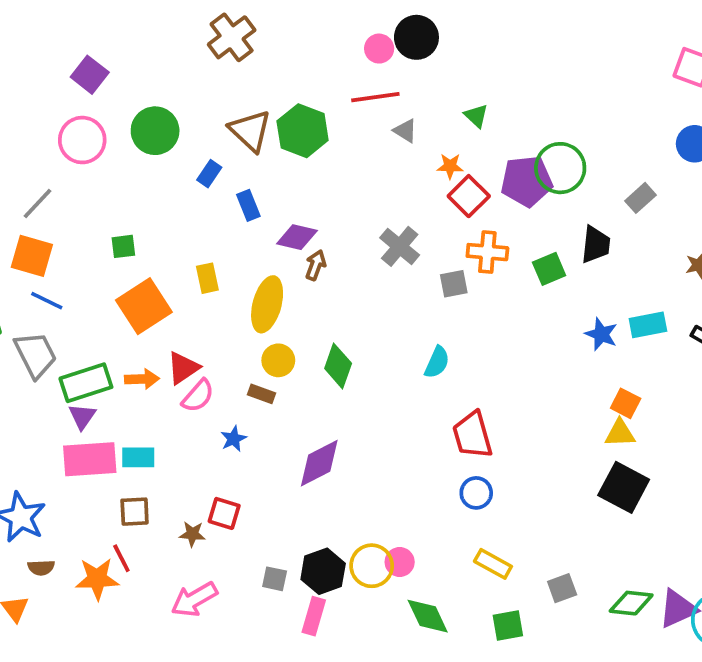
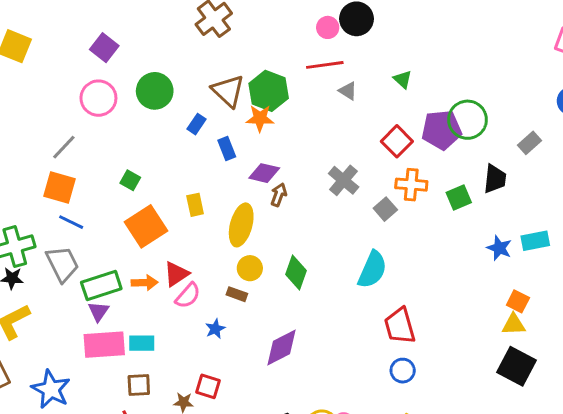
orange star: (450, 166) -> (260, 118), moved, size x1.4
green square: (123, 246) -> (130, 180), turned 36
gray square: (454, 284) -> (385, 209), turned -30
cyan semicircle: (437, 362) -> (372, 270), size x1.5

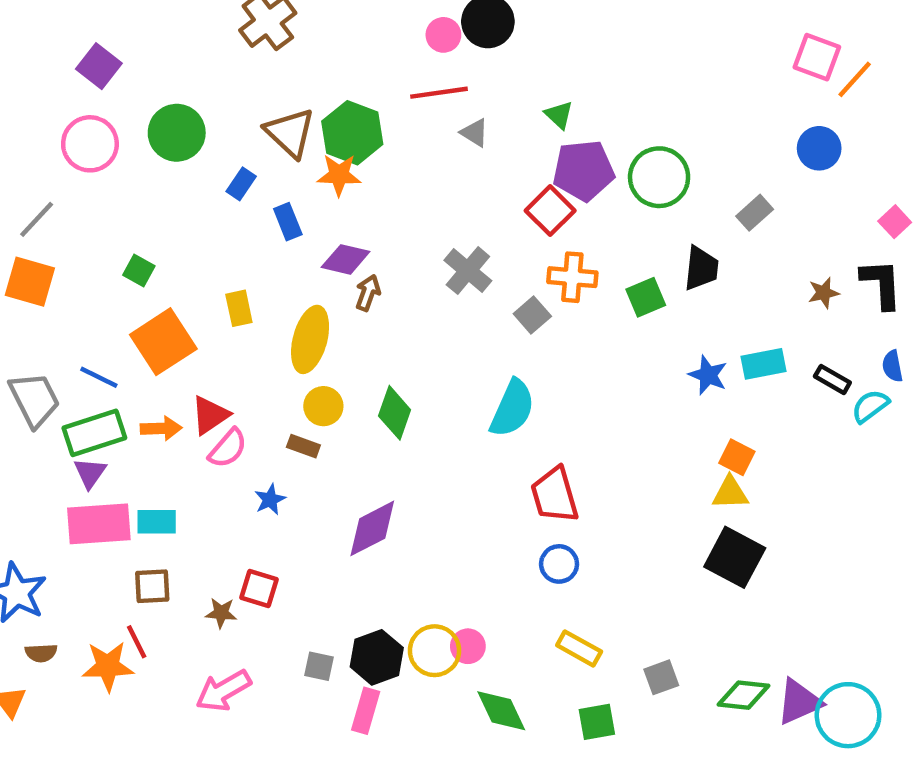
purple pentagon: (442, 130) -> (583, 171), moved
blue line: (71, 222) -> (99, 377), moved

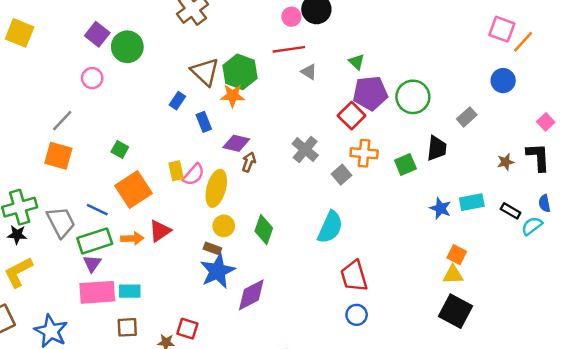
green circle: (177, 133) -> (127, 47), moved
pink circle: (90, 144) -> (92, 78), size x0.7
pink semicircle: (228, 448) -> (194, 175), moved
blue star: (270, 500) -> (217, 271), moved, size x2.0

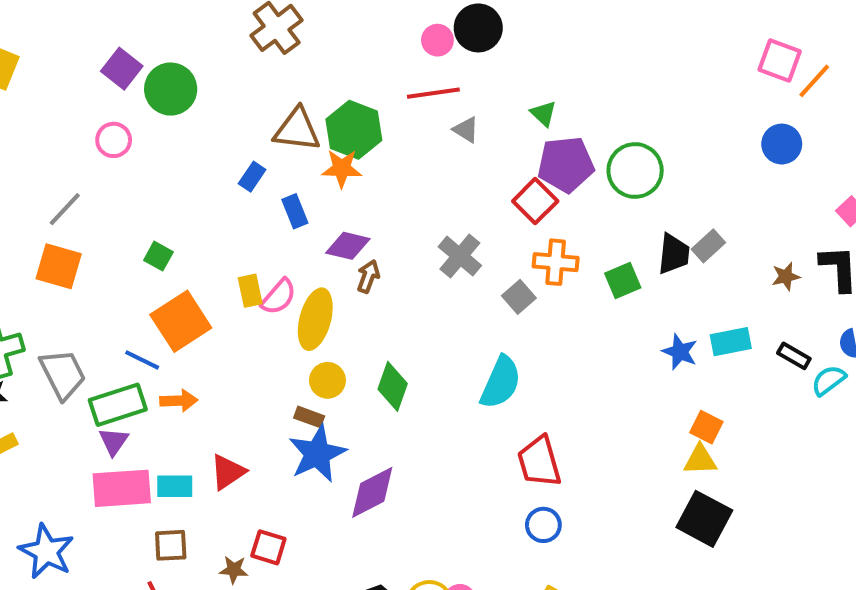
brown triangle: (205, 72) -> (297, 130), turned -36
gray rectangle: (467, 117) -> (708, 246), moved
blue line: (97, 210) -> (142, 360), moved
red triangle: (160, 231) -> (228, 472), moved

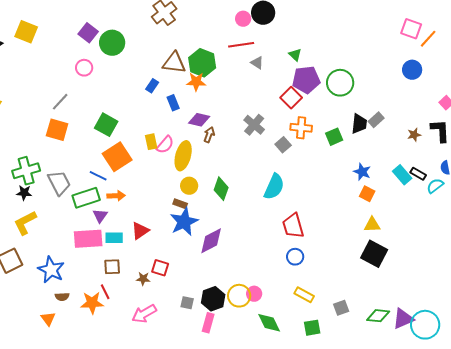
green square: (158, 256) -> (106, 125), size x1.6
cyan rectangle: (731, 342) -> (402, 175), moved, turned 60
orange square: (706, 427) -> (367, 194), moved
purple triangle: (114, 441) -> (100, 216), moved

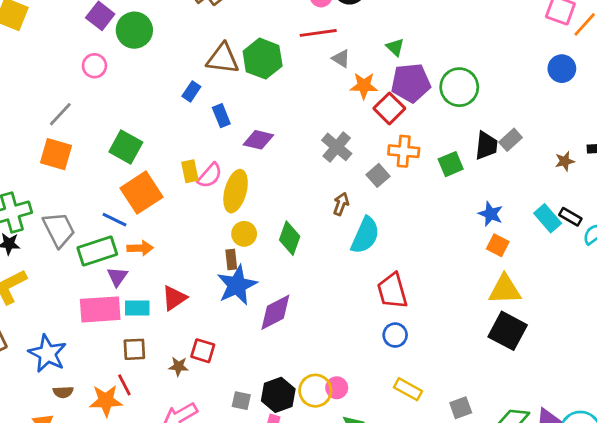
orange star: (196, 82) -> (364, 86), moved
brown arrow: (209, 135) -> (341, 204), moved
brown rectangle: (180, 204) -> (231, 260), turned 64
yellow triangle: (372, 225) -> (505, 289), size x1.4

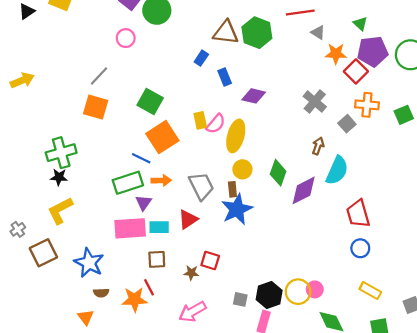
gray trapezoid: (59, 230) -> (201, 186), moved
purple diamond: (275, 312) -> (304, 190), moved

